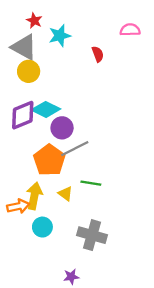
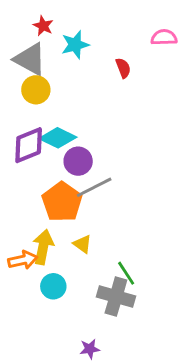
green line: (91, 183) -> (126, 273), moved, turned 48

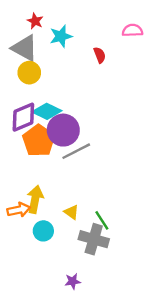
purple circle: (78, 161) -> (63, 130), size x1.4
orange pentagon: (62, 202) -> (39, 141), moved
yellow triangle: (82, 244) -> (71, 212), moved

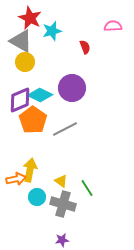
red star: (35, 21) -> (30, 18), size x1.6
purple circle: (63, 130) -> (72, 88), moved
gray cross: (94, 239) -> (63, 204), moved

